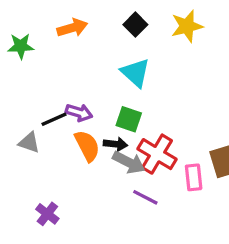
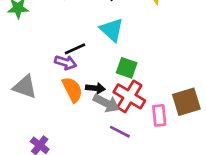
black line: (54, 119) -> (75, 49), moved
green square: (129, 119) -> (127, 68), moved
gray triangle: (29, 142) -> (25, 87), size x1.4

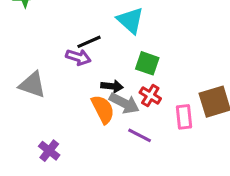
orange semicircle: (72, 90) -> (103, 109), moved
red cross: (129, 96) -> (150, 95), size x0.6

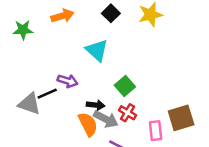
cyan triangle: (130, 20) -> (97, 50), moved
black line: (89, 42) -> (47, 94), moved
green square: (147, 63) -> (125, 86), turned 30

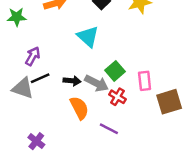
purple arrow: (68, 81) -> (33, 56), moved, turned -78
black arrow: (96, 105) -> (72, 81), moved
gray arrow: (106, 119) -> (97, 83), moved
pink rectangle: (156, 131) -> (145, 81), moved

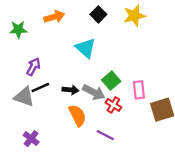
purple cross: (36, 141) -> (31, 139), moved

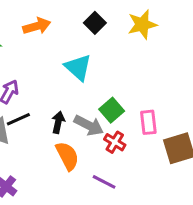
black arrow: (70, 90) -> (58, 122), turned -84

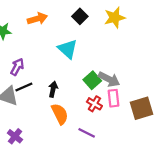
pink rectangle: (148, 122) -> (113, 98), moved
gray arrow: (89, 125) -> (109, 79), moved

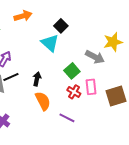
black square: (80, 16) -> (61, 26), moved
yellow star: (115, 18) -> (113, 42), moved
gray arrow: (109, 79) -> (95, 57), moved

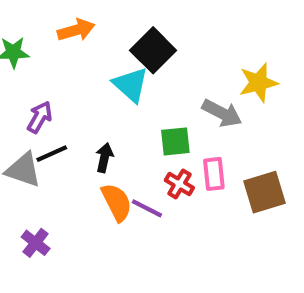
black square: (61, 26) -> (153, 50), size x1.5
green square: (72, 71) -> (175, 141), turned 35
purple line: (67, 118) -> (147, 208), moved

